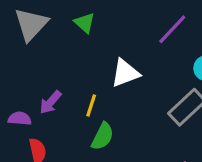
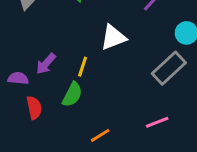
green semicircle: (102, 136) -> (72, 94), moved

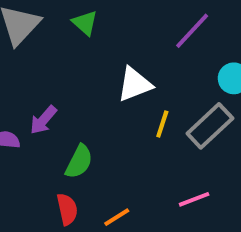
yellow line: (83, 67) -> (162, 124), moved
red semicircle: (34, 108) -> (67, 209), moved

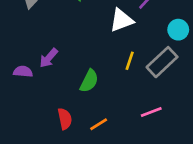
white triangle: (135, 84) -> (122, 20), moved
green semicircle: (79, 162) -> (89, 81), moved

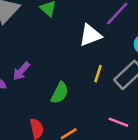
pink line: (151, 112) -> (118, 122), turned 42

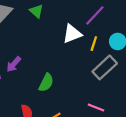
yellow line: (98, 74) -> (94, 44), moved

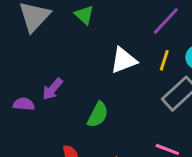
white triangle: (72, 34) -> (123, 60), moved

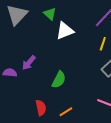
white triangle: (123, 60) -> (65, 31), moved

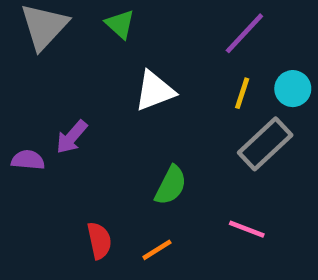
white triangle: (65, 31) -> (155, 91), moved
green semicircle: (59, 80) -> (171, 185), moved

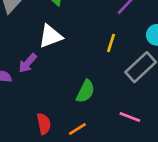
white triangle: (155, 91) -> (50, 36), moved
yellow line: (242, 93) -> (111, 43), moved

